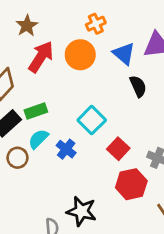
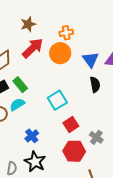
orange cross: (96, 24) -> (66, 33), moved
green rectangle: (36, 111) -> (20, 85), turned 56
blue cross: (66, 149) -> (32, 136), moved

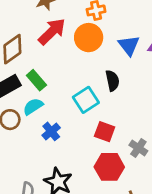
black semicircle: (95, 85) -> (112, 81), moved
red square: (71, 124) -> (105, 132), turned -35
blue cross: (32, 136) -> (51, 131), moved

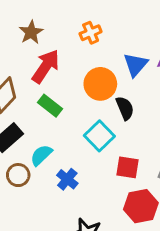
orange circle: (89, 38) -> (100, 84), moved
blue triangle: (129, 45) -> (136, 65), turned 30
green rectangle: (36, 80) -> (50, 106), moved

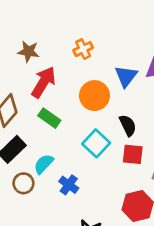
brown star: (31, 32) -> (28, 52), turned -30
black semicircle: (125, 108) -> (128, 125), moved
red square: (128, 167) -> (133, 154), moved

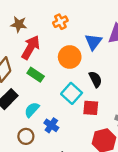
red square: (133, 154) -> (91, 108), moved
brown circle: (23, 183) -> (26, 136), moved

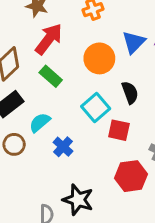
brown circle: (26, 136) -> (14, 144), moved

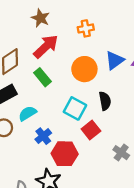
cyan square: (96, 107) -> (75, 108), turned -30
red square: (119, 130) -> (91, 130), turned 30
red hexagon: (131, 176) -> (65, 154), moved

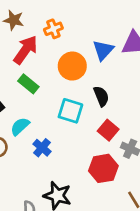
orange cross: (86, 28) -> (53, 29), moved
red square: (91, 130) -> (108, 130), moved
red hexagon: (65, 154) -> (103, 168), moved

